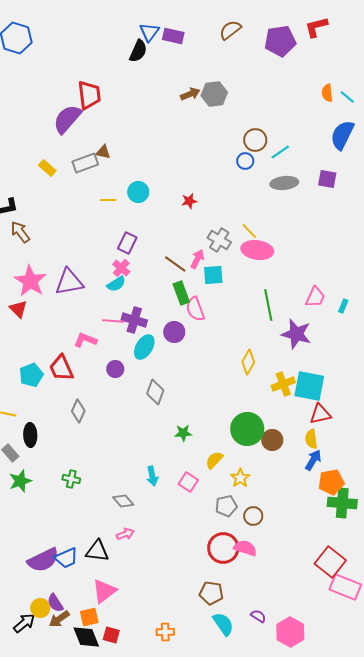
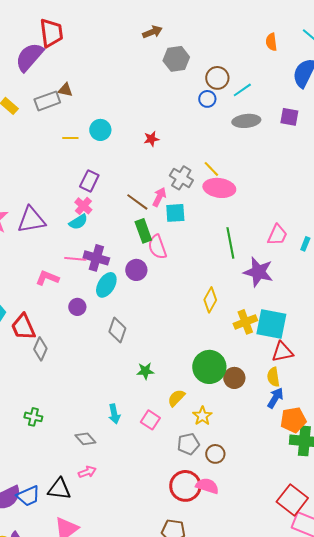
orange semicircle: (327, 93) -> (271, 42), moved
gray hexagon: (214, 94) -> (176, 59), moved
red trapezoid: (61, 368) -> (23, 327), moved

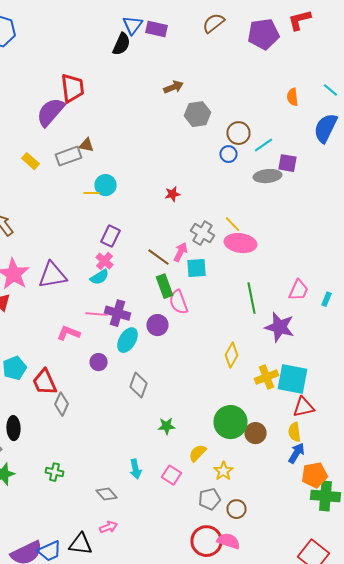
purple square: (289, 117) -> (288, 163), moved
cyan circle: (100, 130) -> (106, 185), moved

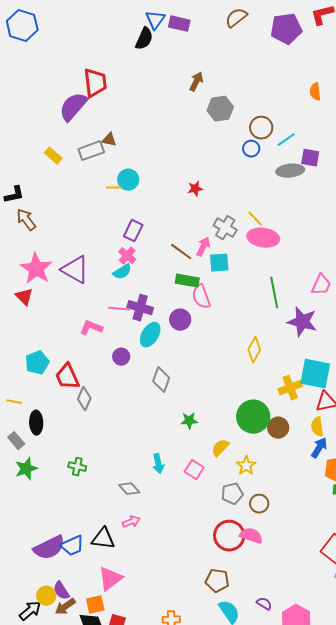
brown arrow: (174, 87) -> (196, 82), turned -42
purple triangle: (52, 275) -> (75, 270), turned 40
green rectangle: (164, 286) -> (187, 281), turned -60
yellow cross: (266, 377) -> (290, 388), moved

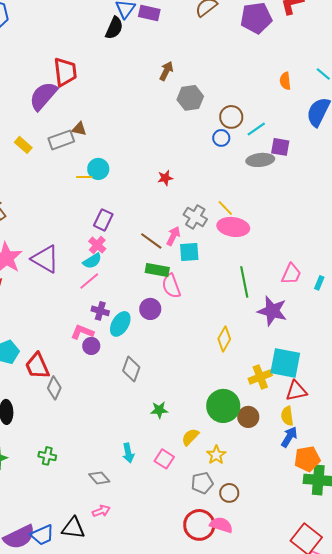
purple cross: (140, 308) -> (100, 311), moved, size x0.7
pink line: (119, 309) -> (89, 281), moved, turned -45
pink L-shape: (91, 328) -> (82, 332), moved

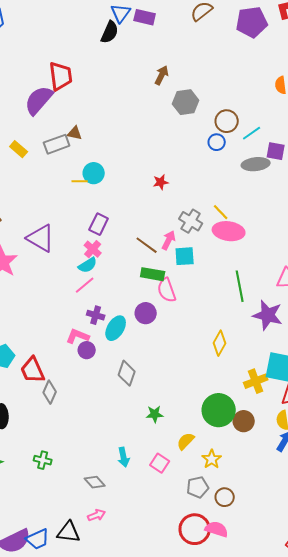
purple triangle: (45, 259) -> (41, 238), moved

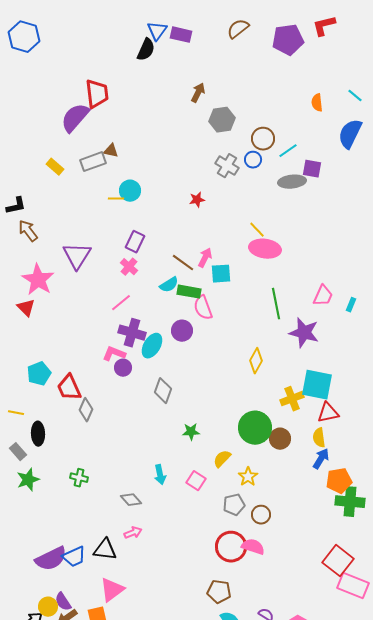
gray cross: (191, 221) -> (227, 166), moved
purple triangle: (41, 238) -> (77, 256), turned 32
cyan semicircle: (88, 265) -> (169, 285), moved
purple cross: (96, 315) -> (132, 333), size x1.5

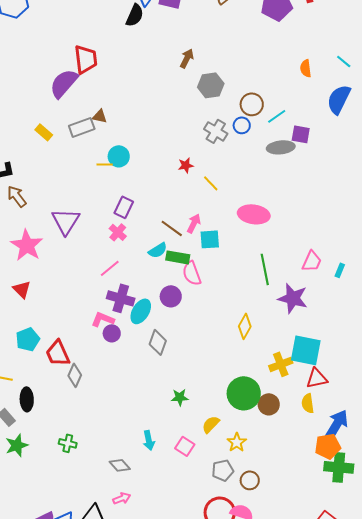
yellow line: (257, 230) -> (211, 183), moved
red triangle: (26, 308) -> (22, 289), moved
gray diamond: (163, 391) -> (158, 342), moved
blue arrow: (321, 459) -> (337, 424), moved, size x1.4

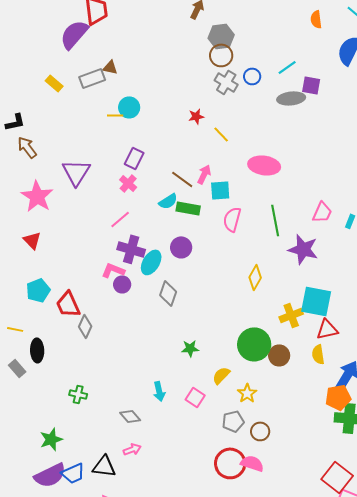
brown circle: (252, 104) -> (221, 55), moved
pink semicircle: (192, 273) -> (232, 219), moved, turned 35
green star: (17, 445) -> (51, 439), moved

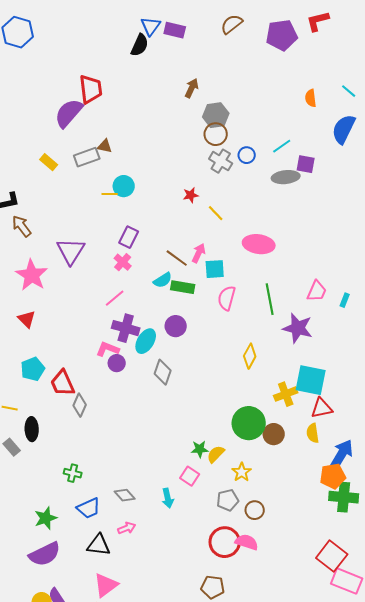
green star: (190, 348) -> (200, 449), moved
cyan arrow: (159, 391) -> (168, 498), moved
blue trapezoid: (73, 473) -> (89, 508), moved

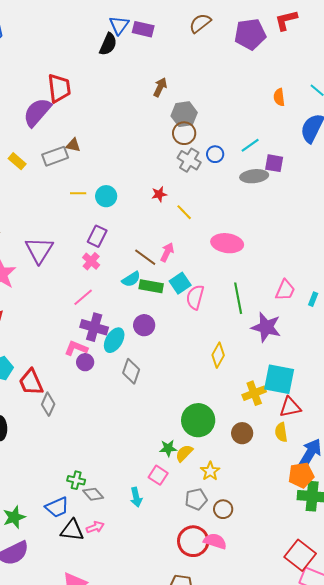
cyan circle: (124, 186) -> (106, 196), moved
cyan square: (215, 269) -> (180, 283), moved, turned -30
green circle: (249, 423) -> (198, 420), moved
green cross: (73, 473) -> (76, 480), moved
black triangle: (99, 545) -> (72, 530), moved

